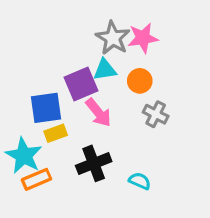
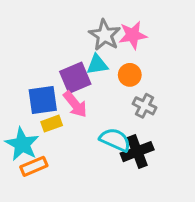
pink arrow: (98, 113) -> (75, 104), moved
black cross: (94, 163) -> (137, 152), moved
cyan semicircle: (140, 181) -> (115, 140), moved, size x1.5

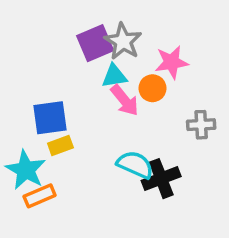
pink star: (133, 35) -> (172, 62), moved
purple square: (75, 78) -> (95, 43), moved
pink arrow: (75, 104) -> (125, 100), moved
gray cross: (144, 106) -> (201, 125), moved, turned -30

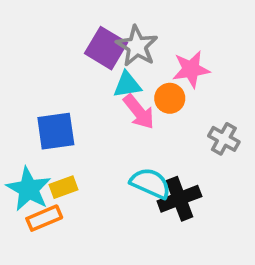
purple square: (95, 43) -> (106, 48), turned -36
gray cross: (201, 125) -> (224, 139), turned 32
yellow rectangle: (60, 146) -> (63, 187), moved

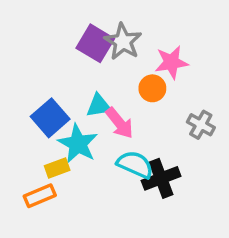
cyan triangle: (127, 85) -> (99, 106), moved
pink arrow: (139, 112) -> (119, 123), moved
blue square: (56, 131) -> (50, 118), turned -33
cyan star: (29, 189) -> (78, 144), moved

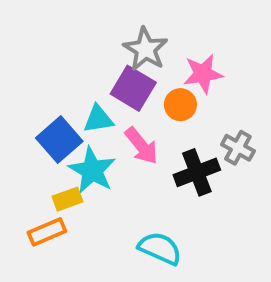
purple square: (95, 43) -> (133, 88), moved
cyan triangle: (99, 106) -> (98, 119), moved
cyan semicircle: (135, 165) -> (160, 248), moved
black cross: (161, 178) -> (197, 172), moved

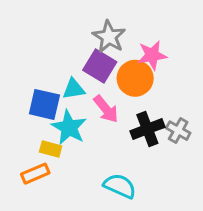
orange circle: (180, 105) -> (135, 78), size x1.5
blue square: (59, 140) -> (44, 104), turned -36
gray cross: (238, 148) -> (178, 131), moved
yellow rectangle: (67, 199) -> (51, 149), turned 35

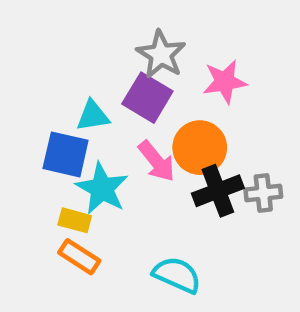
orange circle: (135, 78) -> (200, 148), moved
cyan triangle: (74, 89) -> (93, 116), moved
gray cross: (178, 131) -> (263, 193), turned -35
orange rectangle: (35, 174) -> (79, 257), moved, turned 56

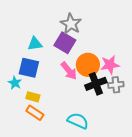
pink star: (225, 82) -> (110, 65), moved
cyan triangle: (93, 116) -> (35, 44), moved
cyan star: (102, 188) -> (15, 83), moved, size x0.6

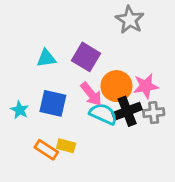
gray star: (71, 24) -> (130, 20), moved
blue square: (29, 68) -> (53, 103), moved
yellow rectangle: (33, 97) -> (66, 146), moved
cyan semicircle: (78, 121) -> (103, 114), moved

